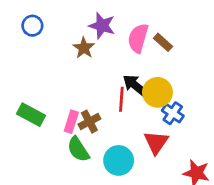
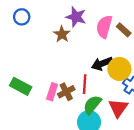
black arrow: (135, 85) -> (102, 64), turned -60
red line: (121, 99) -> (85, 84), moved
green semicircle: (78, 149) -> (92, 105), moved, turned 72

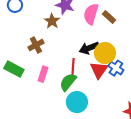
brown cross: (66, 92) -> (36, 45), moved
green semicircle: (92, 105) -> (68, 82), moved
red triangle: (118, 108) -> (99, 70), moved

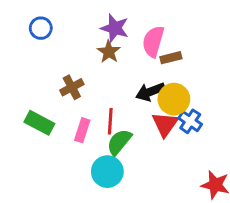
brown rectangle: (109, 17) -> (171, 58), moved, turned -56
brown star: (52, 21) -> (109, 52), moved
red line: (73, 67) -> (110, 121), moved
cyan circle: (77, 102) -> (107, 172), moved

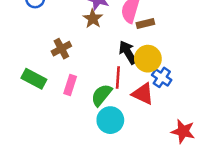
black arrow: (150, 92) -> (128, 52), turned 80
red line: (110, 121) -> (118, 77), moved
red triangle: (165, 124) -> (143, 94), moved, turned -40
cyan circle: (107, 172) -> (110, 120), moved

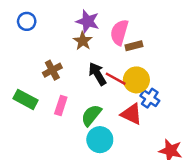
black arrow: (128, 52) -> (97, 74), moved
red line: (118, 77) -> (116, 79), moved, turned -65

